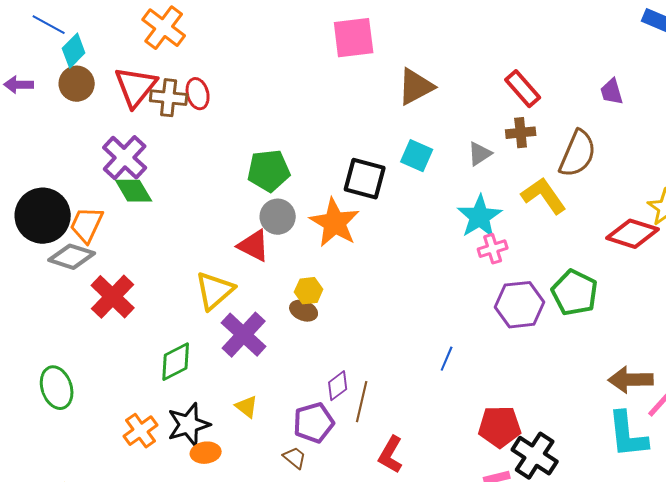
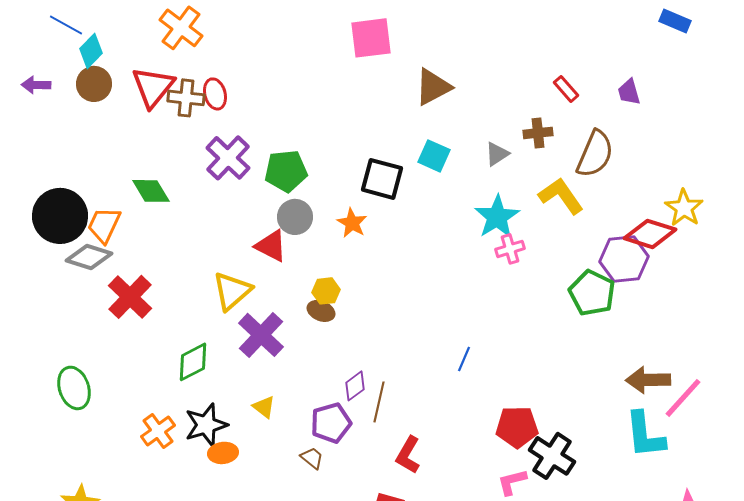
red rectangle: (523, 89) -> (566, 89), moved, size x0.7
purple cross: (125, 158) -> (228, 158), moved
orange star: (335, 223) -> (352, 223), size x0.6
purple hexagon: (520, 305) -> (624, 259), moved

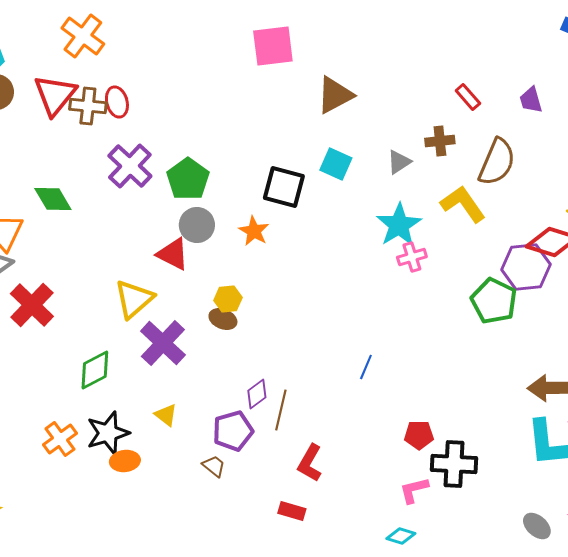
green pentagon: (286, 171) -> (188, 179), turned -30
red pentagon: (517, 427) -> (419, 435), size x0.7
black cross: (552, 456) -> (454, 464), turned -30

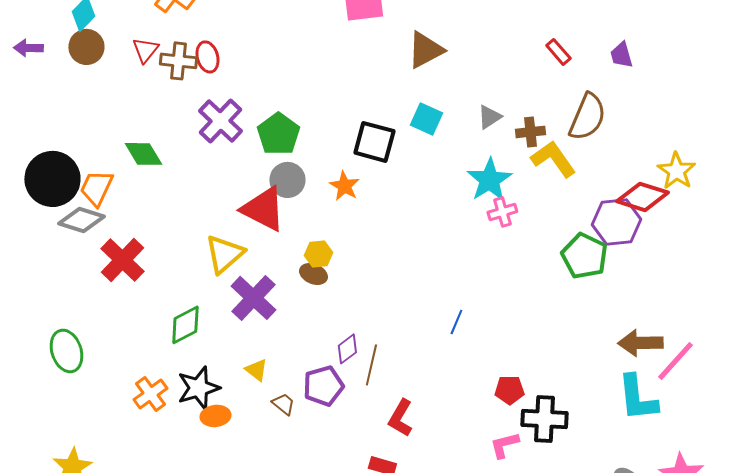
red triangle: (55, 95) -> (145, 50), size x0.6
brown cross: (440, 141) -> (530, 132), moved
red triangle: (173, 254) -> (263, 209), size x1.4
brown trapezoid: (214, 466) -> (283, 404), moved

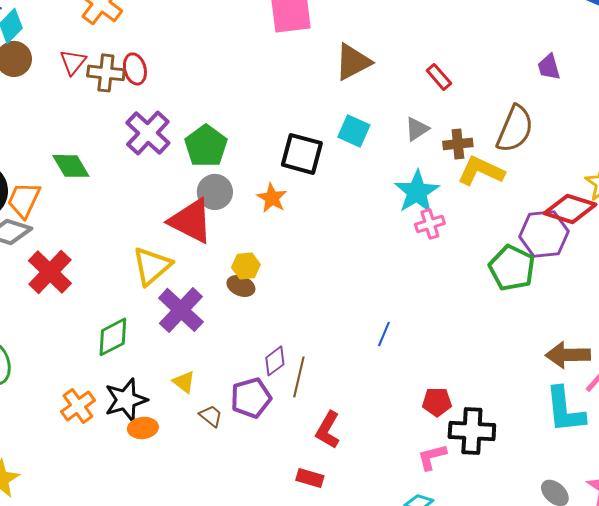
red rectangle: (558, 52) -> (439, 77), moved
yellow L-shape: (553, 159) -> (481, 171), turned -30

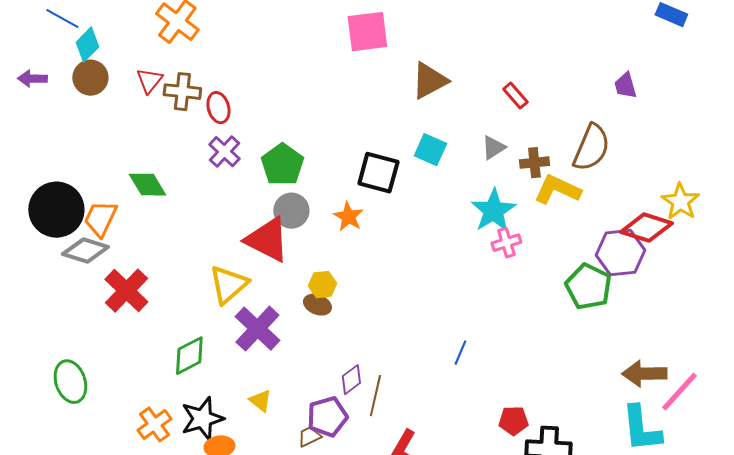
red ellipse: (135, 69) -> (218, 108), moved
purple cross: (148, 133) -> (224, 152), size x0.7
brown trapezoid: (211, 416) -> (309, 437), moved, turned -65

